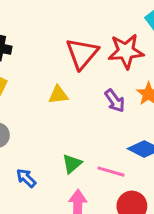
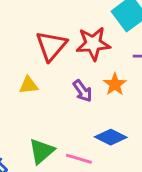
green triangle: (72, 164) -> (42, 151), size x1.4

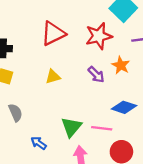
red triangle: (51, 46) -> (53, 33), moved, turned 32

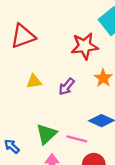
red triangle: (53, 33) -> (23, 36), moved
purple arrow: (96, 75) -> (67, 87), moved, turned 78

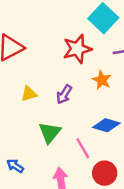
green triangle: (46, 134) -> (50, 132), moved
pink line: (77, 139) -> (83, 148), turned 54

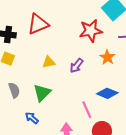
green triangle: (50, 132) -> (42, 93), moved

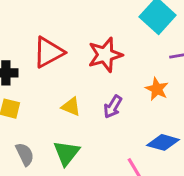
red star: (91, 31) -> (105, 55), moved
yellow triangle: (49, 62) -> (71, 107), turned 40

